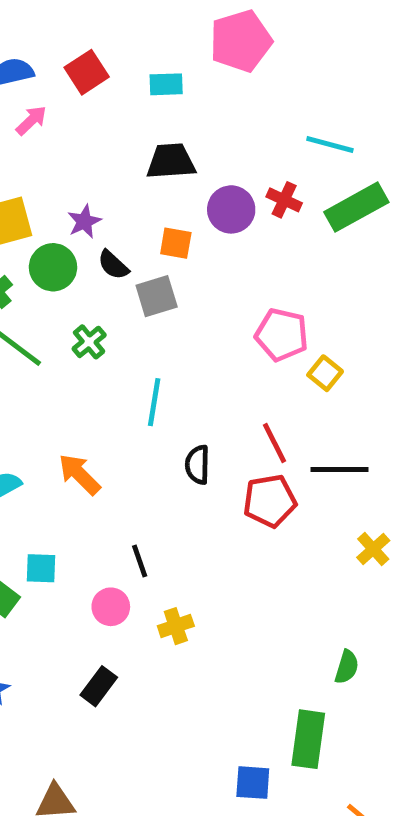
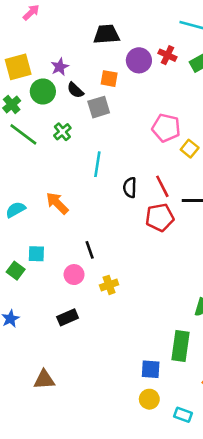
black semicircle: (197, 465) -> (130, 188), moved
black rectangle: (99, 686) -> (68, 317), turned 30

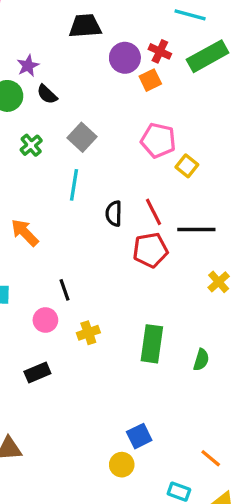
orange square: (109, 79) -> (150, 80), moved, turned -36
gray square: (99, 107) -> (82, 137), moved, turned -30
green rectangle: (180, 346) -> (152, 344), moved
blue square: (151, 369) -> (139, 436), turned -30
yellow circle: (149, 399) -> (122, 465), moved

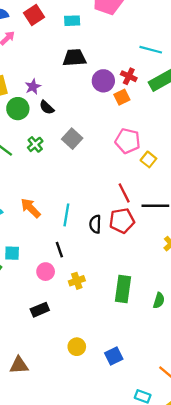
cyan line: (74, 185) -> (66, 215), moved
black semicircle: (114, 214) -> (95, 224), moved
yellow circle: (122, 465) -> (77, 347), moved

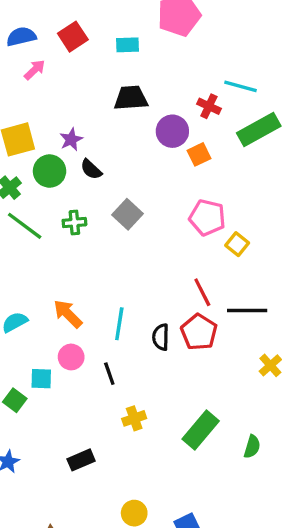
red cross: (129, 76) -> (209, 106), moved
green cross: (35, 144) -> (74, 223), turned 35
red pentagon: (122, 221) -> (199, 332), turned -30
pink circle: (46, 272) -> (71, 357), moved
green rectangle: (123, 289) -> (201, 430), turned 32

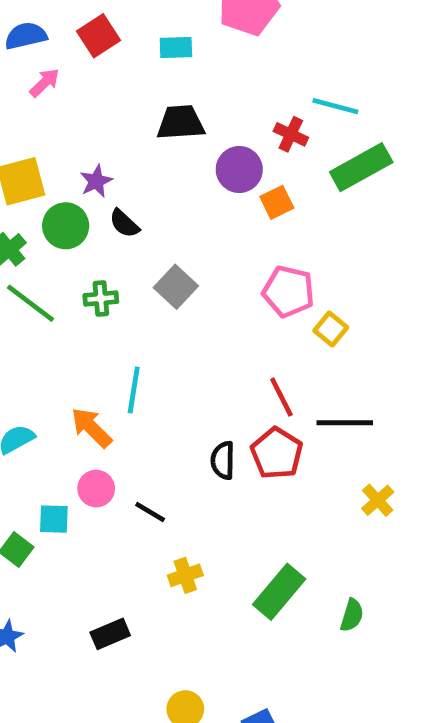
cyan line: (119, 324) -> (134, 390), moved
black line: (109, 374) -> (150, 512), turned -40

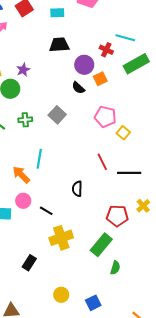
black semicircle: (124, 223) -> (78, 88), moved
red pentagon: (277, 453) -> (117, 216), moved, turned -30
yellow cross: (185, 575) -> (61, 238), size x1.6
green semicircle: (352, 615) -> (115, 268), moved
black rectangle: (110, 634) -> (29, 263), turned -35

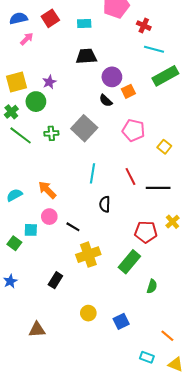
red cross: (106, 50) -> (144, 26), moved
gray square: (57, 115) -> (84, 128), size x1.4
yellow square: (123, 133) -> (164, 147), moved
cyan line: (39, 159) -> (92, 173), moved
green semicircle: (115, 268) -> (152, 286), moved

